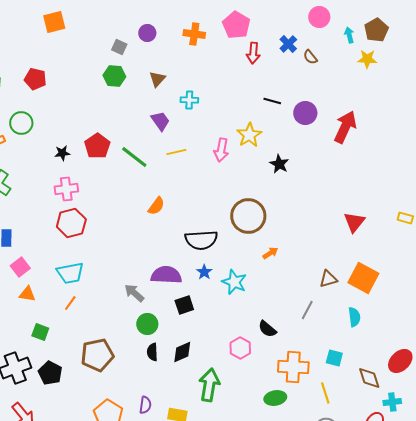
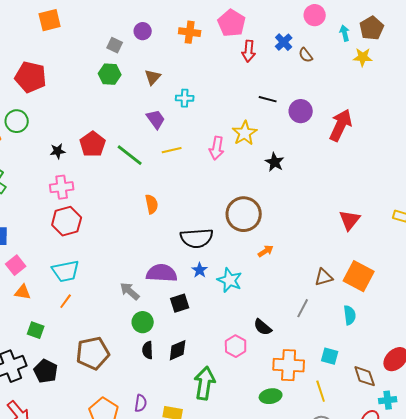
red pentagon: (35, 79) -> (31, 77), size x1.4
orange semicircle: (156, 206) -> (152, 204), turned -48

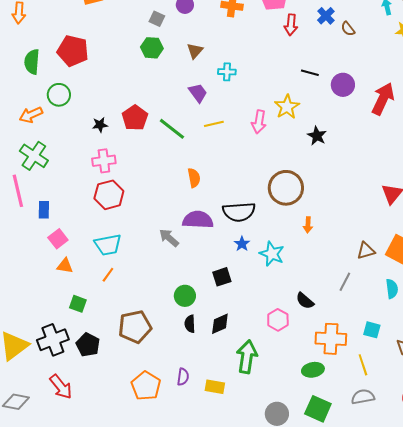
orange arrow: (266, 251) -> (308, 225), turned 126
purple semicircle: (162, 273) -> (198, 220), moved
gray arrow: (130, 291) -> (169, 238), moved

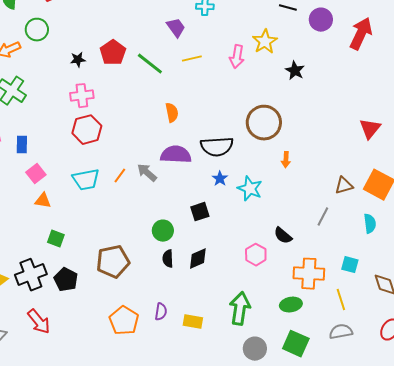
orange line: (108, 275) -> (120, 176), moved
green arrow: (247, 357) -> (240, 309), moved

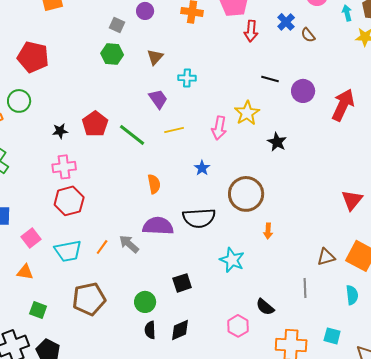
pink square: (36, 174) -> (31, 238), moved
blue star: (220, 179) -> (202, 168), moved
gray line: (323, 217) -> (305, 288), turned -30
brown pentagon: (113, 262) -> (89, 299), moved

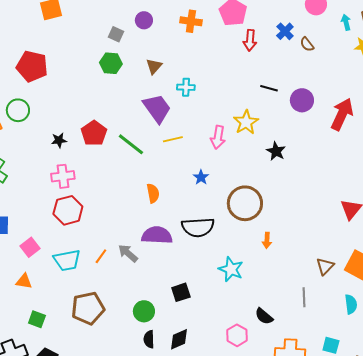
purple trapezoid: (158, 99) -> (157, 108), size x1.5
brown triangle: (326, 257) -> (325, 266), turned -30

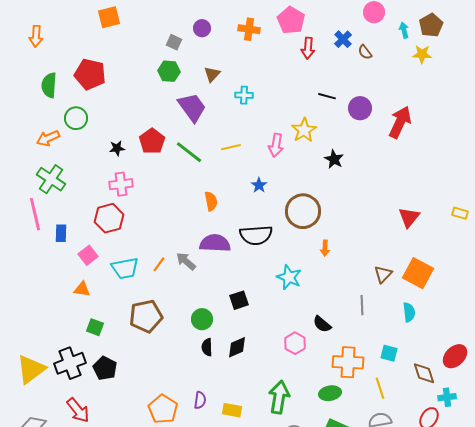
purple trapezoid: (157, 108) -> (192, 107), moved
red hexagon: (68, 210) -> (109, 218), moved

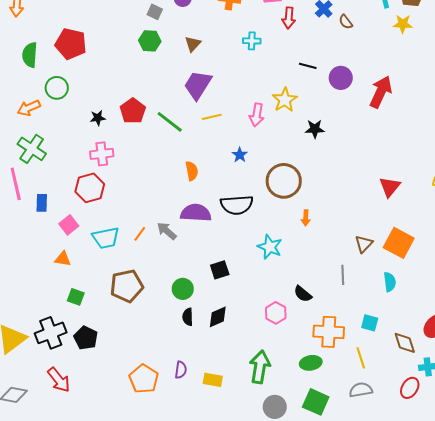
cyan cross: (244, 95) -> (252, 41), moved
purple trapezoid: (192, 107) -> (198, 85), moved, turned -112
black star: (334, 159) -> (315, 129), turned -30

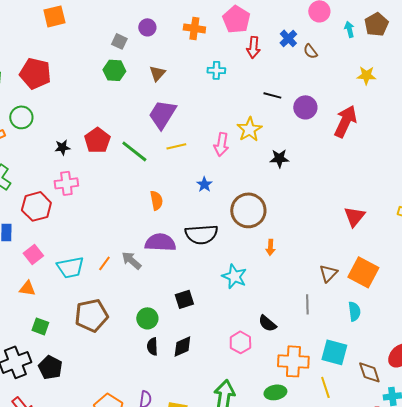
yellow star: (403, 24) -> (366, 75), moved
red hexagon: (90, 188) -> (36, 206), moved
cyan square: (370, 323) -> (334, 352), size x1.5

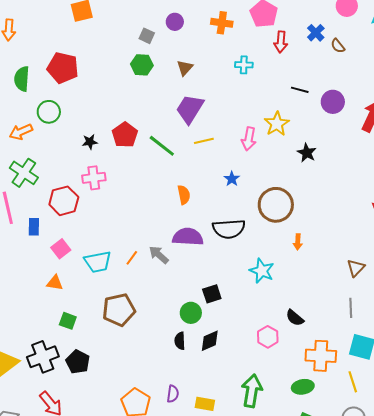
black star: (279, 158) -> (307, 153), turned 30
gray line: (307, 304) -> (351, 308), moved
green circle: (147, 318) -> (191, 313), moved

